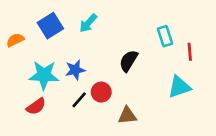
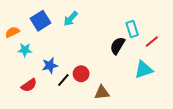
red line: (190, 52) -> (152, 41), turned 56
black semicircle: (129, 61) -> (118, 46), moved
blue star: (75, 70) -> (50, 65), moved
cyan star: (44, 75) -> (25, 50), moved, size x0.6

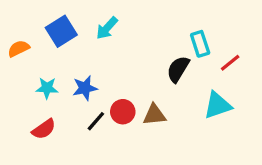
cyan star: (25, 50) -> (47, 88), moved
blue star: (50, 65) -> (85, 88), moved
brown triangle: (102, 92) -> (154, 115), moved

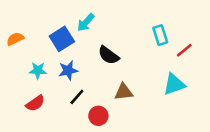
blue square: (61, 31) -> (62, 39), moved
black semicircle: (178, 69) -> (109, 55), moved, turned -85
red circle: (123, 112) -> (98, 116), moved

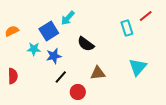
red line: (184, 50) -> (146, 16), moved
cyan star: (38, 70) -> (34, 49), moved
cyan triangle: (174, 84) -> (138, 67), turned -30
red semicircle: (35, 103) -> (13, 76), moved, turned -56

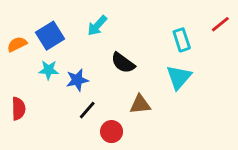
red line: (146, 16) -> (220, 24), moved
blue square: (49, 31) -> (50, 36), moved
cyan triangle: (138, 67) -> (179, 77), moved

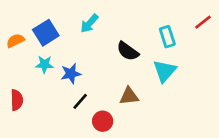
black semicircle: (123, 63) -> (128, 51), moved

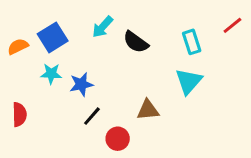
black semicircle: (128, 51) -> (136, 42), moved

